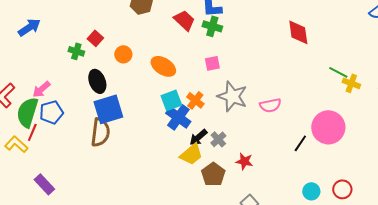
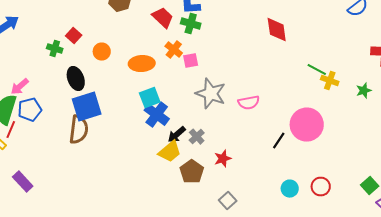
orange ellipse: (163, 66) -> (142, 64), turned -35
orange cross: (195, 100) -> (174, 50), moved
red star: (244, 161) -> (223, 159), turned -30

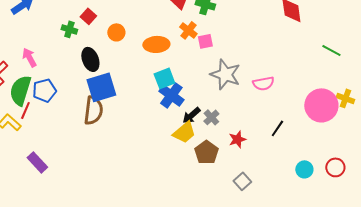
yellow cross: (330, 81) -> (345, 98), moved
pink arrow: (20, 87) -> (29, 57), moved, turned 102
black line: (279, 141) -> (277, 128), moved

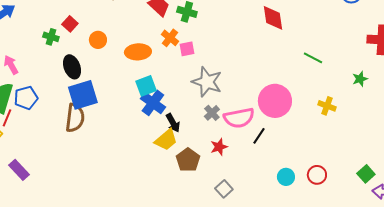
pink semicircle: (263, 83) -> (239, 118), moved, size x1.4
pink circle: (321, 105) -> (275, 101), moved
black arrow: (191, 115) -> (173, 123), turned -78
gray cross: (211, 117) -> (212, 113), moved

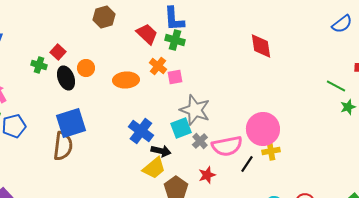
green line: (313, 58) -> (336, 86), moved
black ellipse: (72, 67) -> (66, 78), moved
cyan square: (146, 86) -> (181, 128), moved
yellow cross: (327, 106) -> (271, 151), moved, turned -30
black arrow: (173, 123) -> (161, 151), turned -48

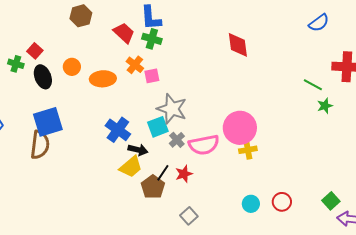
orange circle: (86, 68) -> (72, 67), moved
black line: (247, 164) -> (163, 173), moved

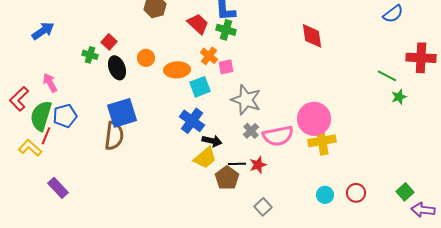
cyan square: (158, 127) -> (200, 87), moved
yellow cross: (248, 150) -> (322, 141), size x1.5
black line: (163, 173) -> (237, 164), turned 54

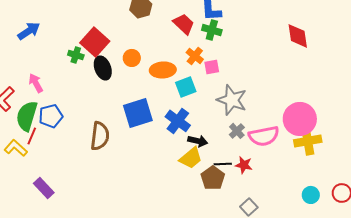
red square: (109, 42) -> (95, 42), size x1.8
blue square: (122, 113) -> (138, 113), moved
red star: (258, 165) -> (244, 165), turned 30

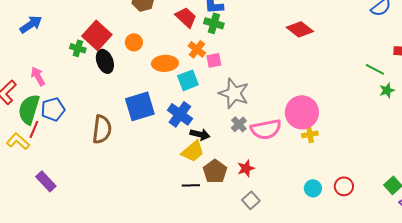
red diamond: (298, 36) -> (300, 29), turned -44
orange circle: (132, 58) -> (134, 42), moved
yellow cross: (308, 141) -> (310, 134), size x0.6
black line: (223, 164) -> (191, 185), moved
red star: (244, 165) -> (246, 168), moved, turned -30

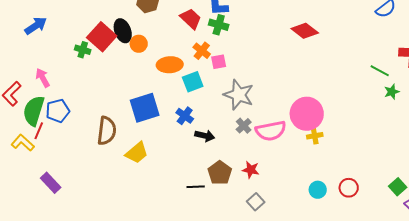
black ellipse: (105, 61) -> (123, 31), moved
blue cross: (180, 114) -> (185, 116), size x0.7
yellow trapezoid: (193, 151) -> (137, 153), moved
red star: (246, 168) -> (251, 170), turned 30

